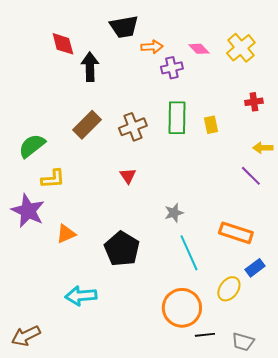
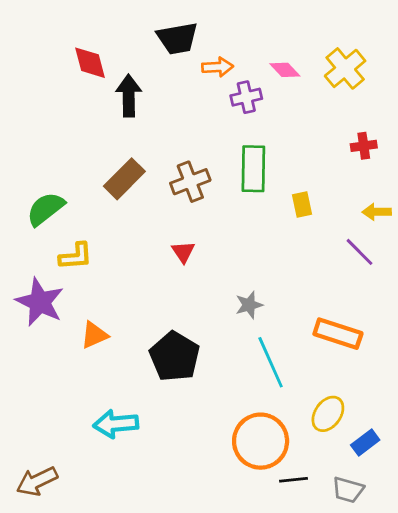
yellow rectangle: (211, 125) -> (302, 205), moved
blue rectangle: (255, 268) -> (365, 443), moved

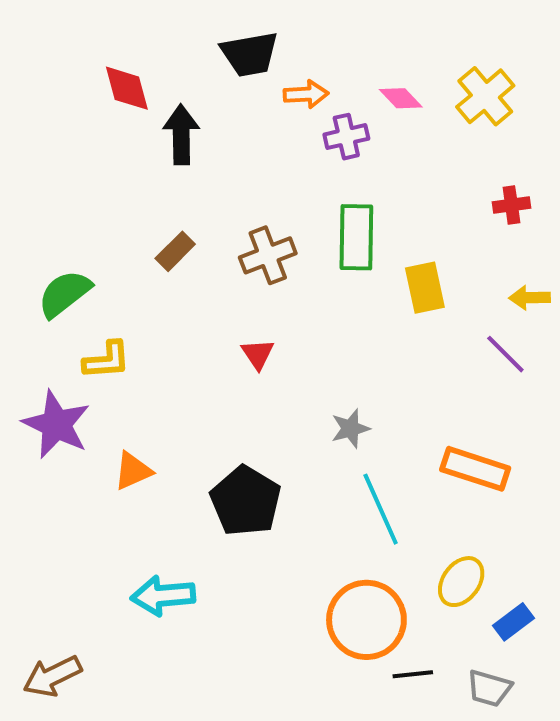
brown rectangle: (124, 179) -> (175, 251), size x0.7
yellow rectangle: (302, 205) -> (425, 288), size x1.4

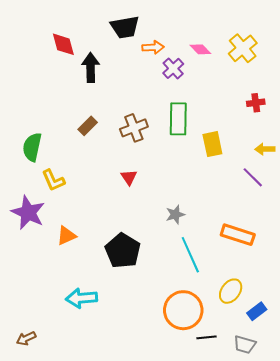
purple cross: (346, 137) -> (173, 68), turned -30
green semicircle: (64, 294) -> (32, 147), turned -40
yellow L-shape: (107, 360) -> (53, 180), turned 70
brown arrow: (52, 676) -> (26, 338), size x0.7

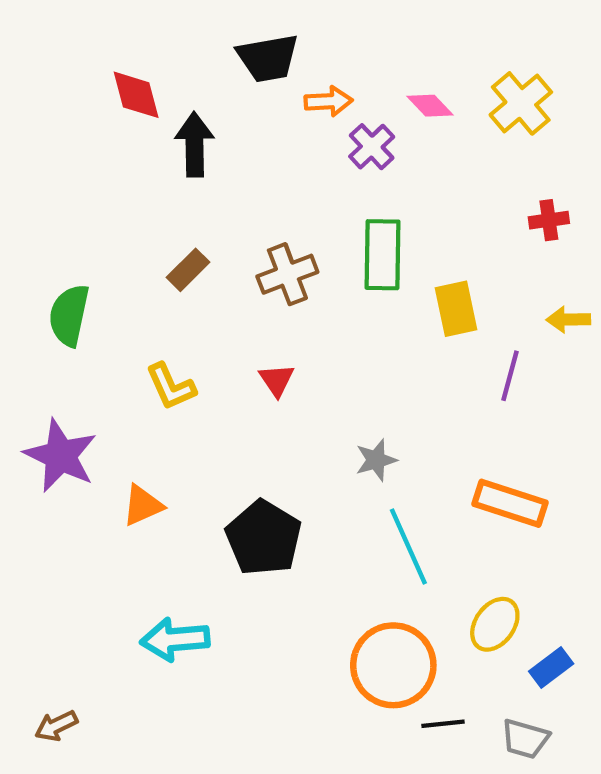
purple line: (253, 177) -> (510, 376), moved, turned 60
yellow L-shape: (53, 180) -> (171, 387), moved

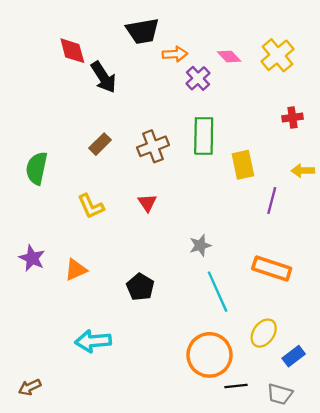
black arrow: (194, 145) -> (103, 77), turned 148
purple star: (60, 456) -> (32, 258), moved, size x0.7
black pentagon: (264, 538) -> (140, 287), size x0.7

